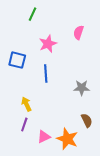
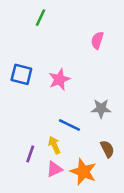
pink star: (48, 44) -> (59, 79), moved
blue line: (46, 73) -> (69, 125), moved, turned -60
yellow arrow: (26, 104) -> (54, 145), moved

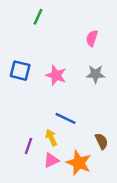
pink star: (59, 79) -> (56, 75), turned -30
gray star: (101, 109) -> (96, 74), moved

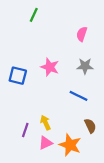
blue square: (20, 71) -> (18, 76), moved
blue line: (66, 118) -> (79, 96), moved

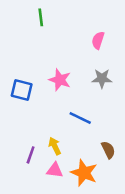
green line: (34, 15) -> (41, 17), turned -32
blue line: (79, 96) -> (80, 118), moved
pink triangle: (46, 143) -> (55, 170), turned 32

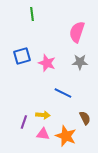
pink semicircle: (98, 40) -> (77, 32), size x1.5
blue square: (22, 90) -> (22, 56), moved, turned -30
yellow arrow: (55, 146) -> (43, 115), turned 120

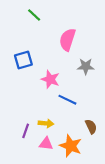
green line: (32, 14) -> (34, 15), turned -40
pink semicircle: (77, 32) -> (67, 40), moved
pink star: (47, 63) -> (50, 79), moved

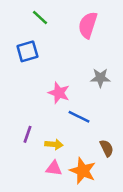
pink semicircle: (67, 40) -> (88, 25), moved
blue square: (23, 60) -> (27, 51), moved
purple line: (26, 131) -> (27, 134), moved

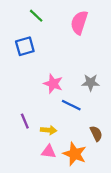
gray star: (100, 78) -> (91, 83), moved
purple line: (27, 134) -> (25, 121), turned -42

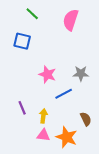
blue square: (25, 46) -> (22, 41), turned 30
blue line: (71, 105) -> (64, 94), turned -54
yellow arrow: (49, 130) -> (43, 116), turned -88

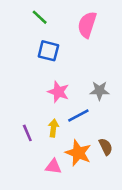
blue square: (22, 41) -> (48, 51), moved
yellow arrow: (43, 116) -> (53, 128), moved
orange star: (67, 137) -> (78, 153), moved

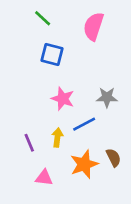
orange star: (78, 153) -> (84, 164), turned 30
pink triangle: (53, 167) -> (44, 178), moved

